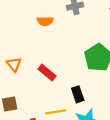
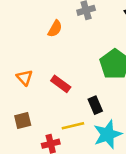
orange semicircle: (45, 21) -> (55, 29), turned -56

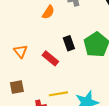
black rectangle: (95, 105) -> (69, 43), moved

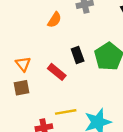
brown square: (17, 87) -> (22, 88), moved

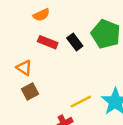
orange semicircle: (54, 20) -> (41, 15), turned 49
red rectangle: (57, 72) -> (48, 42), moved

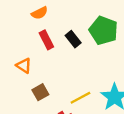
red rectangle: (48, 42) -> (46, 40), turned 42
brown square: (30, 92) -> (40, 92), moved

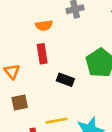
black rectangle: (73, 39) -> (65, 80), moved, turned -49

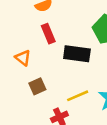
black rectangle: (65, 80) -> (77, 54), size x1.5

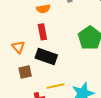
black rectangle: (77, 54) -> (46, 57), moved

